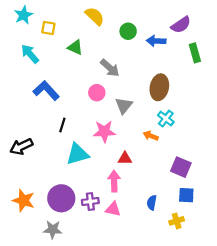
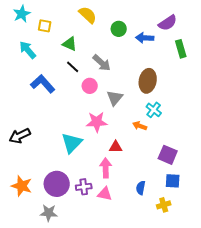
black line: (62, 125) -> (73, 67), moved, turned -64
cyan triangle: (77, 154) -> (72, 143), turned -30

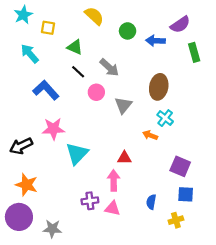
pink star: (97, 122) -> (53, 129), moved
purple circle: (57, 184) -> (19, 217), moved
orange star: (22, 186) -> (26, 185), moved

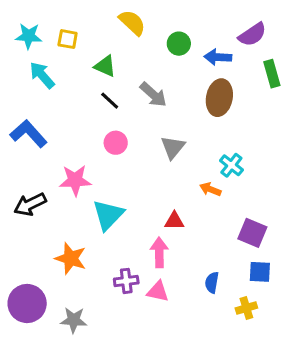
cyan star: (23, 15) -> (29, 36), moved, turned 30
brown ellipse: (159, 87) -> (219, 98), moved
blue L-shape: (46, 90) -> (29, 134), moved
pink circle: (96, 92) -> (116, 143), moved
orange star: (26, 185) -> (71, 258), moved

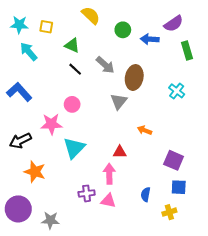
brown ellipse: (219, 98) -> (134, 77), moved
pink circle: (116, 143) -> (72, 104), moved
cyan cross: (231, 165) -> (177, 91), moved
orange star: (71, 258) -> (35, 172), moved

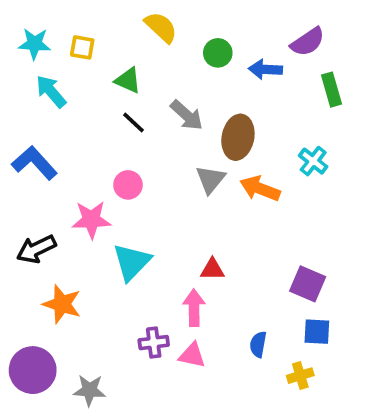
orange arrow: (145, 130) -> (260, 189), moved, size x1.5

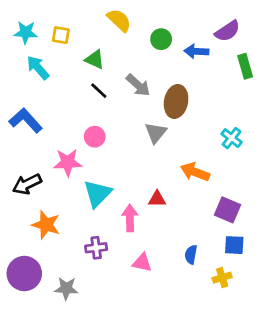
cyan cross: (313, 161) -> (232, 138), moved
orange arrow: (260, 189) -> (195, 172), moved
pink arrow: (194, 308) -> (130, 218), moved
purple cross: (154, 343) -> (96, 248), moved

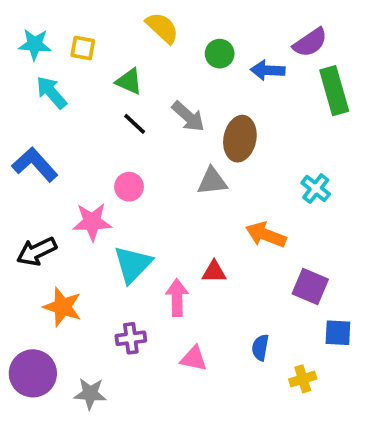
green rectangle: (245, 66) -> (334, 91), size x1.4
gray triangle: (156, 133) -> (212, 181), turned 45
blue square: (234, 245) -> (338, 333), moved

